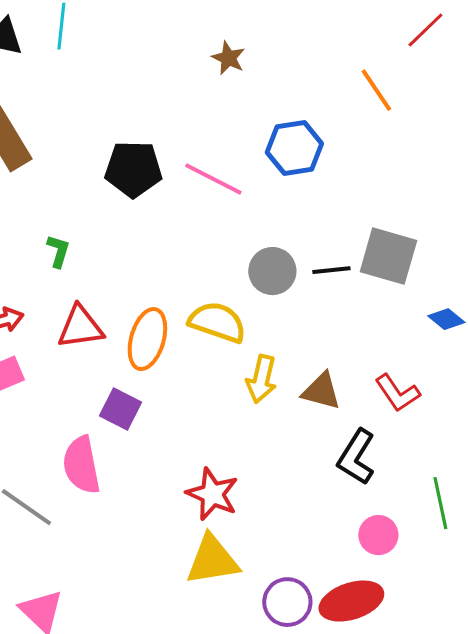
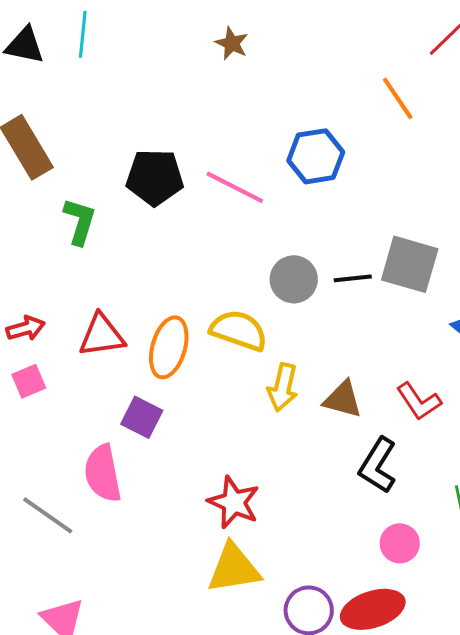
brown star: (228, 58) -> (232, 43), moved
green L-shape: (58, 251) -> (80, 221), moved, size x1.4

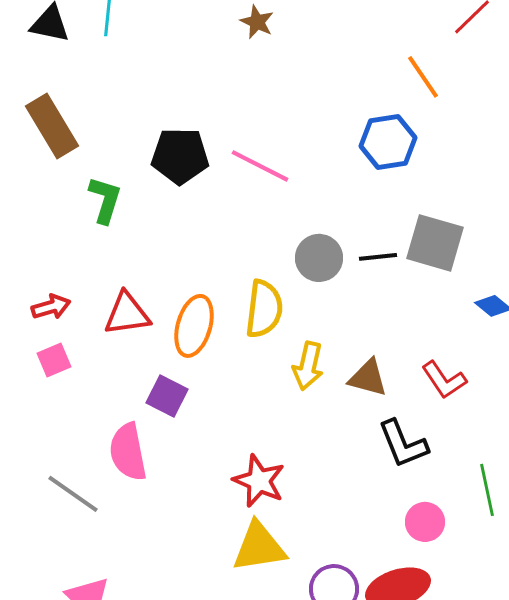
blue hexagon: (316, 156) -> (388, 142), moved
yellow semicircle: (239, 330) -> (264, 309), turned 78
black L-shape: (378, 465) -> (403, 444), turned -54

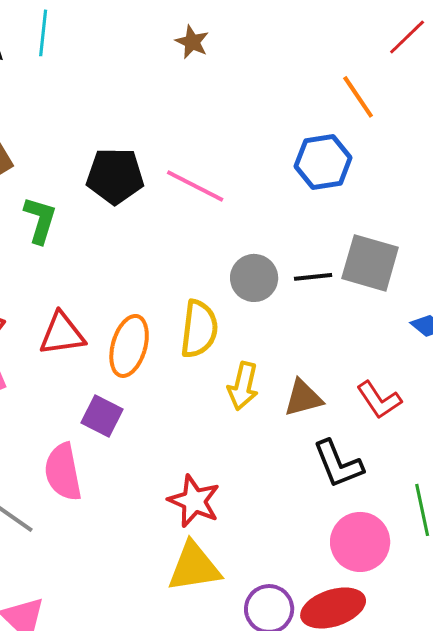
brown triangle: (368, 378) -> (303, 398), turned -30
pink circle: (425, 522) -> (360, 542), size x1.5

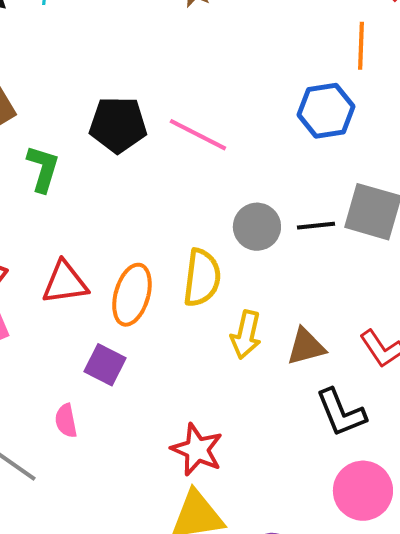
orange line: (358, 97) -> (361, 46), turned 36
pink semicircle: (63, 472) -> (66, 421), size x0.6

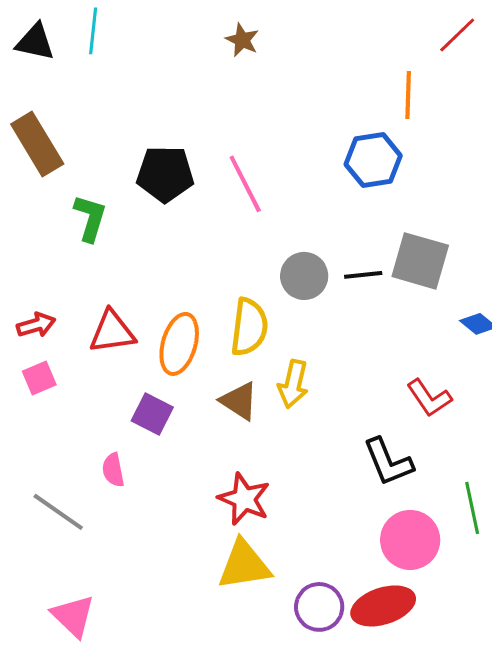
pink line: (198, 135) -> (245, 184), turned 36
brown triangle: (306, 347) -> (239, 401), moved, turned 48

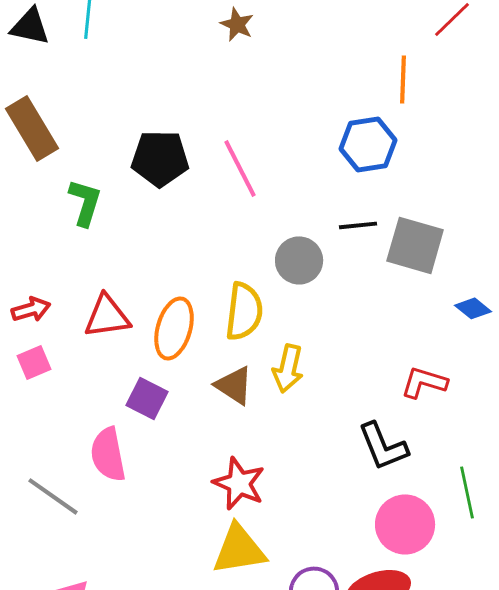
black line: (363, 275) -> (358, 225), moved
red L-shape: (429, 398) -> (424, 382), turned 141
pink semicircle: (113, 470) -> (108, 454), size x1.6

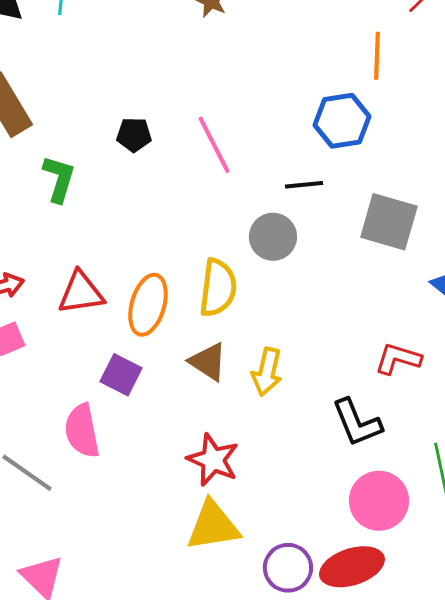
black pentagon: (160, 158) -> (134, 135), size x0.6
black line: (358, 225) -> (304, 185), moved
yellow arrow: (288, 368) -> (267, 372), moved

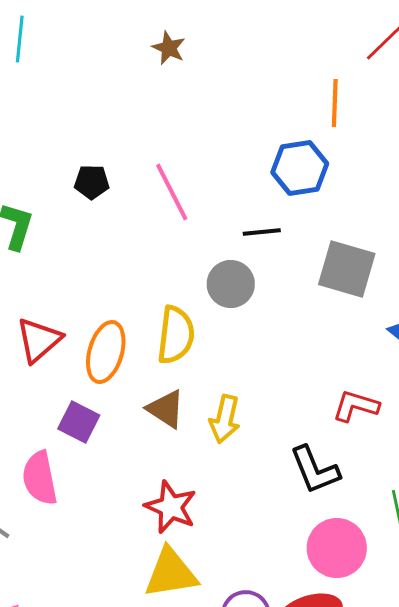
red triangle: (81, 293) -> (39, 340), turned -33

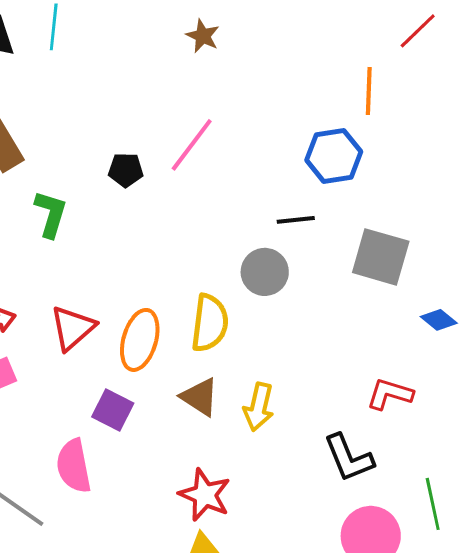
pink line: (172, 192) -> (192, 145), moved, turned 64

